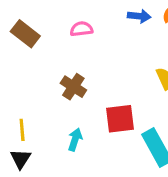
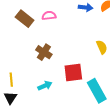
brown rectangle: (25, 34) -> (25, 19), moved
cyan arrow: (75, 140) -> (45, 86), turned 48

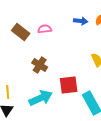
cyan arrow: (45, 86) -> (41, 98), size x1.6

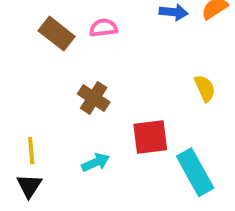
cyan arrow: (41, 98) -> (96, 162), size x0.6

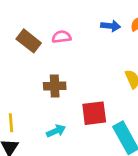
brown cross: (94, 98) -> (55, 86), turned -35

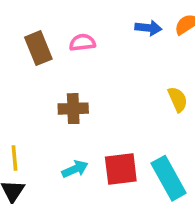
brown rectangle: (29, 41) -> (38, 48), turned 30
red square: (94, 113) -> (121, 169), moved

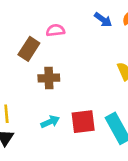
blue arrow: (148, 28) -> (103, 20), turned 30
brown rectangle: (38, 48) -> (29, 49), moved, turned 55

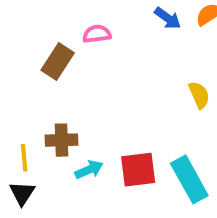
brown cross: (49, 78) -> (61, 140), moved

